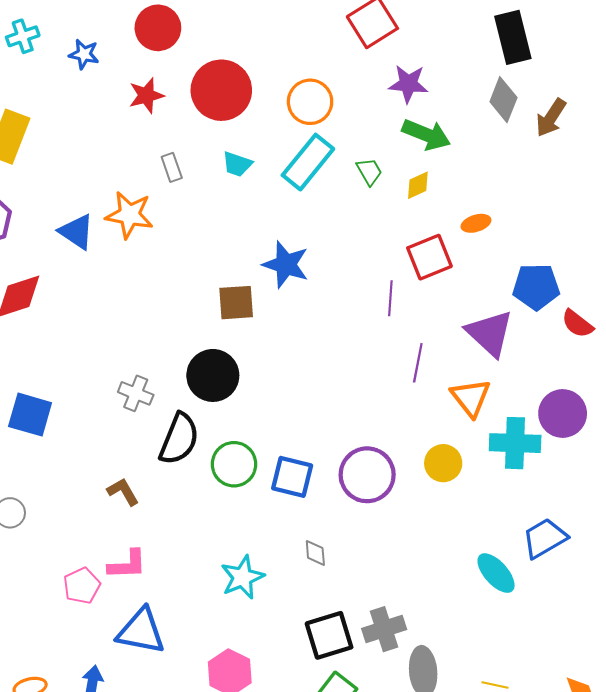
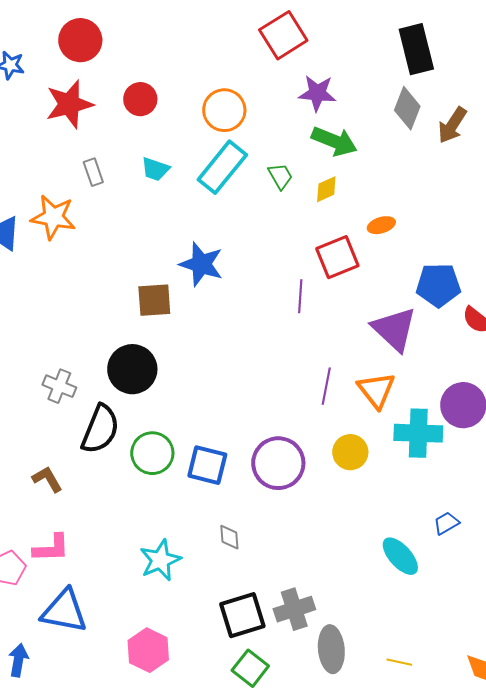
red circle: (221, 90) -> (140, 99), size x0.6
red star: (146, 95) -> (69, 104), size x1.4
purple line: (418, 363) -> (326, 386), moved
blue trapezoid: (545, 538) -> (446, 523), size x0.6

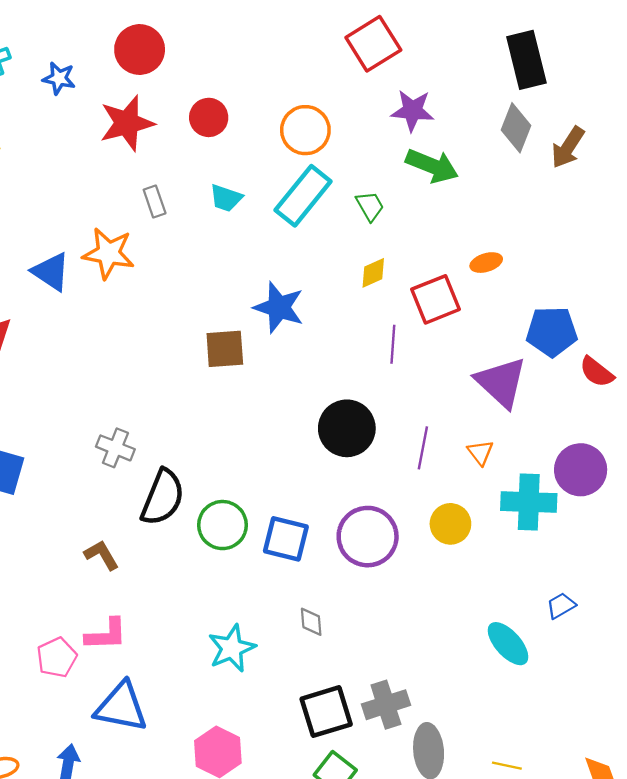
yellow diamond: (326, 189) -> (373, 273), moved
black circle: (132, 369) -> (347, 428), moved
orange triangle: (376, 390) -> (480, 453), size x0.6

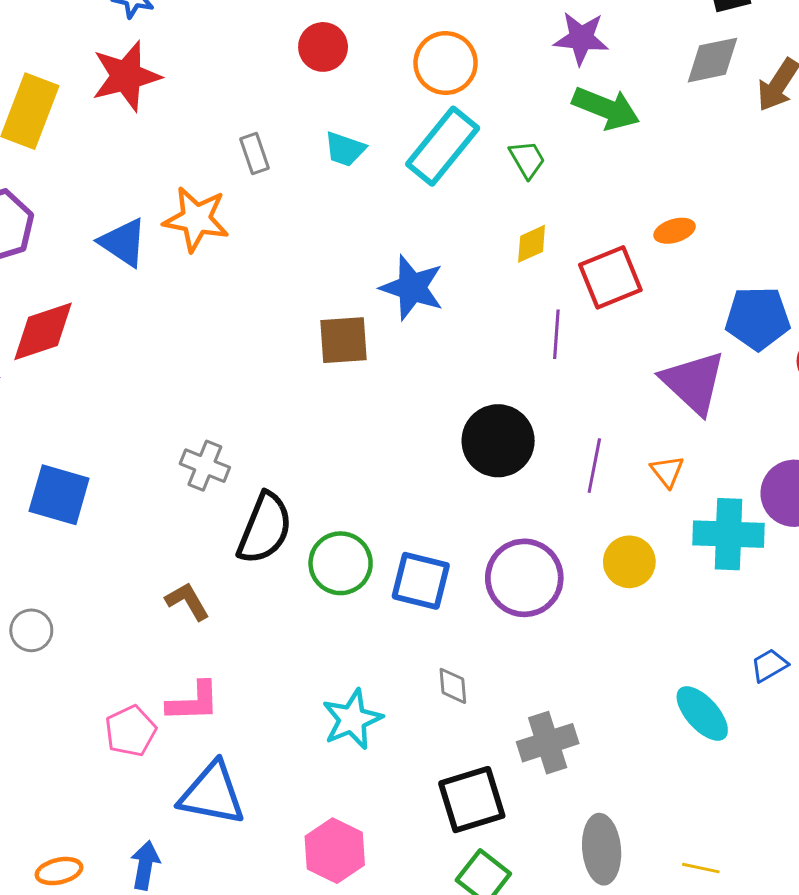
red star: (127, 123) -> (126, 76), moved
gray diamond: (516, 128) -> (712, 60), turned 57
gray cross: (386, 705) -> (548, 743), moved

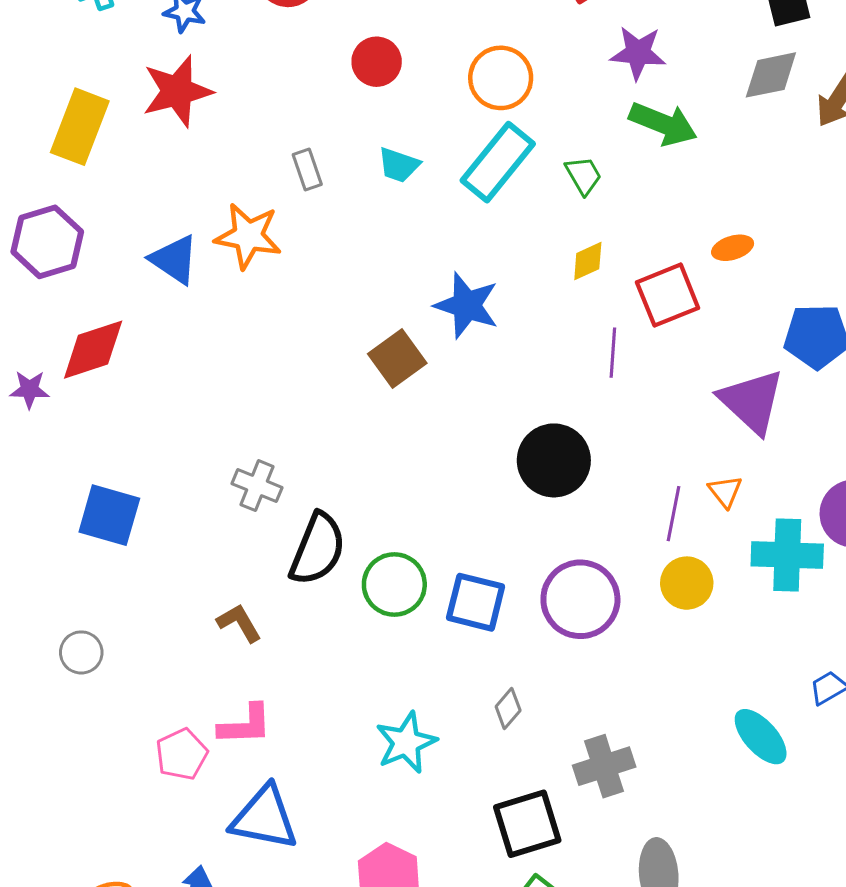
brown square: (343, 340) -> (397, 359), turned -32
purple line: (594, 466) -> (673, 514), moved
gray diamond: (453, 686) -> (508, 709), turned 45

